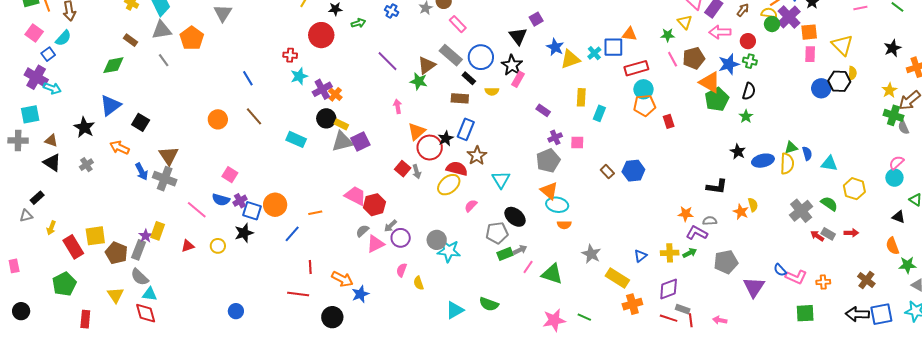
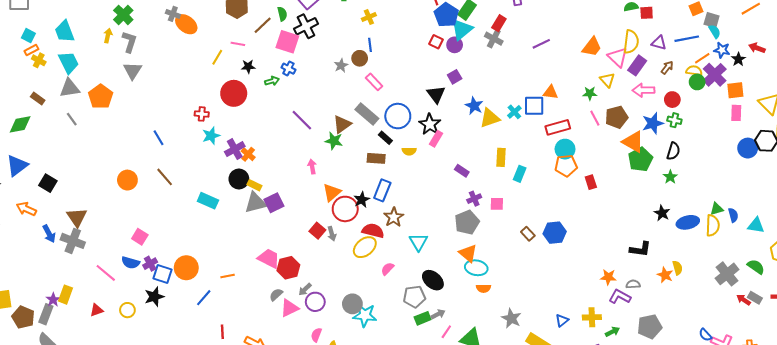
blue cross: (392, 11) -> (288, 69), moved
green arrow: (690, 253) -> (612, 332), moved

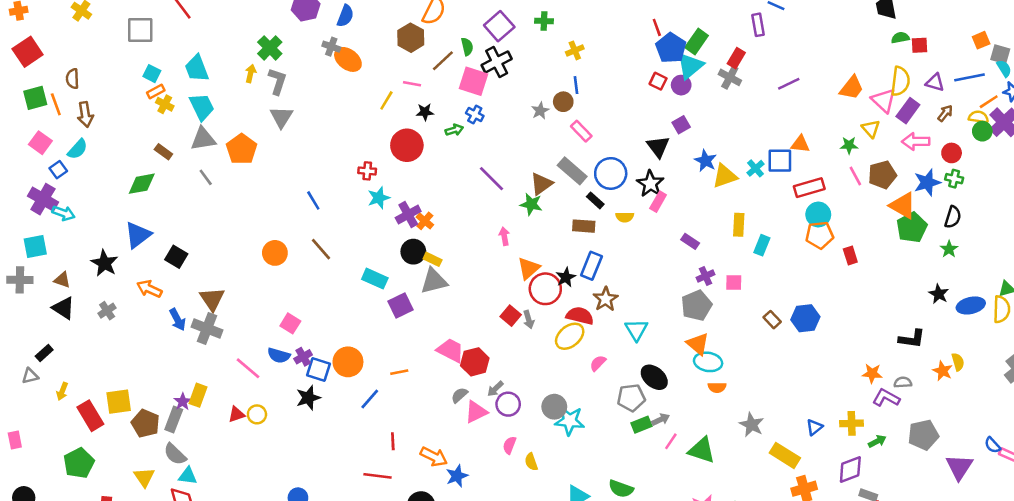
purple square: (274, 203) -> (400, 305), moved
yellow circle: (127, 310) -> (257, 414), moved

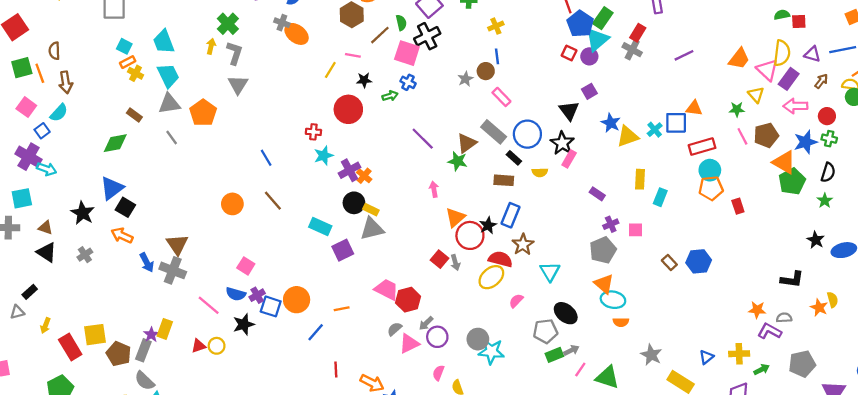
black square: (176, 257) -> (125, 207), moved
black star: (308, 398) -> (244, 324), moved

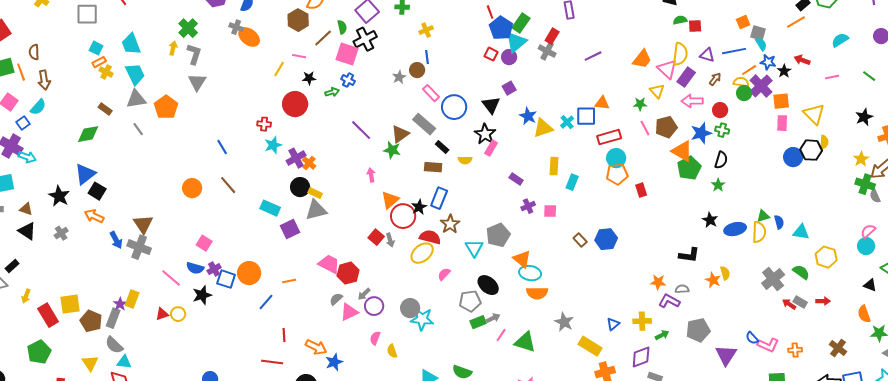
blue circle: (527, 134) -> (454, 107), moved
gray pentagon: (603, 250) -> (498, 235), moved
orange semicircle: (621, 322) -> (537, 293), size x1.5

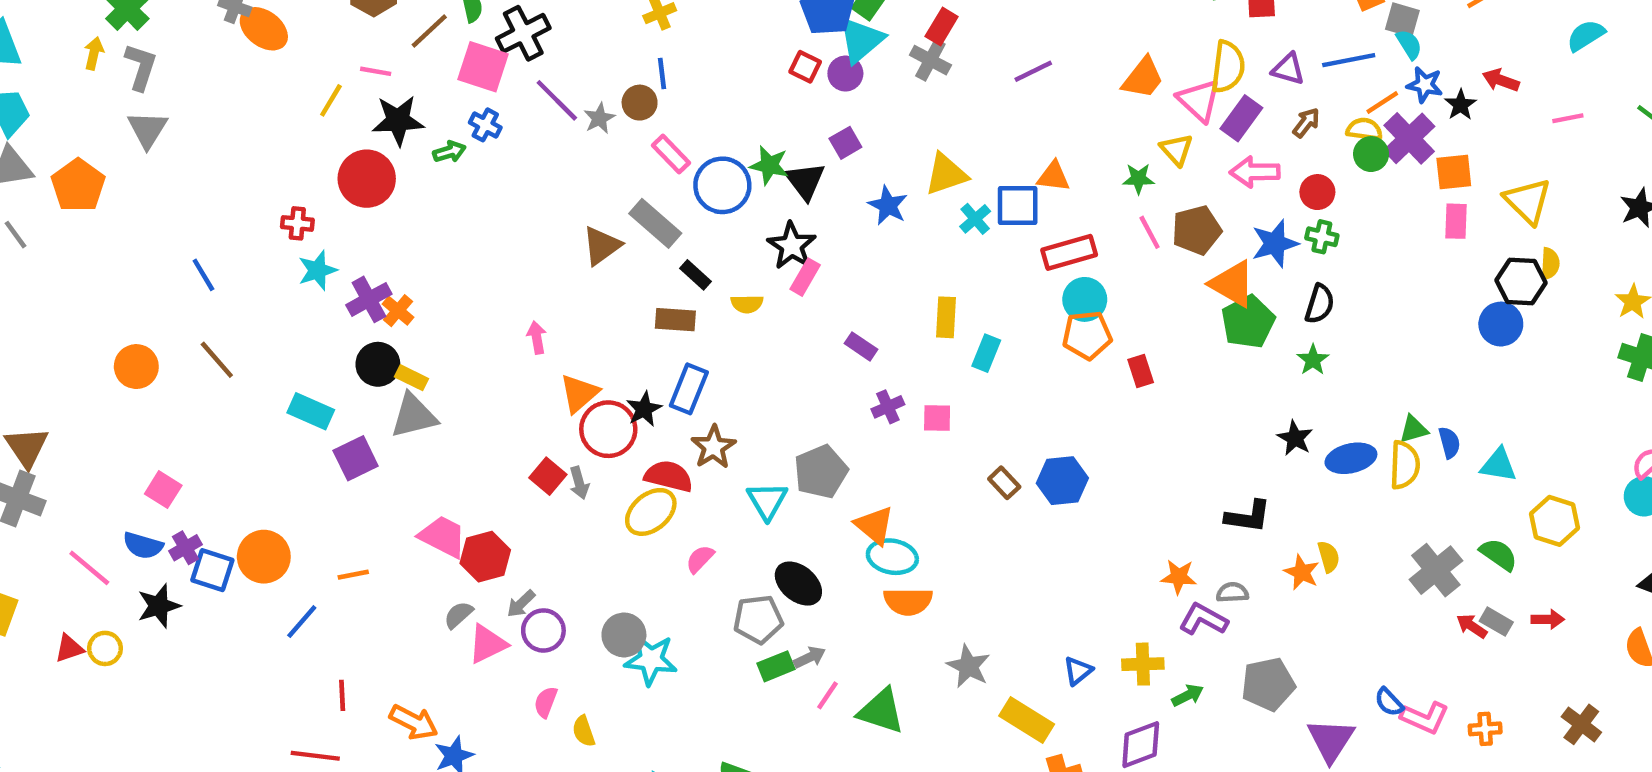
black star: (309, 78) -> (398, 120), size x1.6
yellow triangle: (543, 128) -> (946, 174), moved
purple line: (361, 130) -> (557, 100), moved
green star: (392, 150) -> (769, 165), moved
blue circle: (793, 157) -> (1501, 324), moved

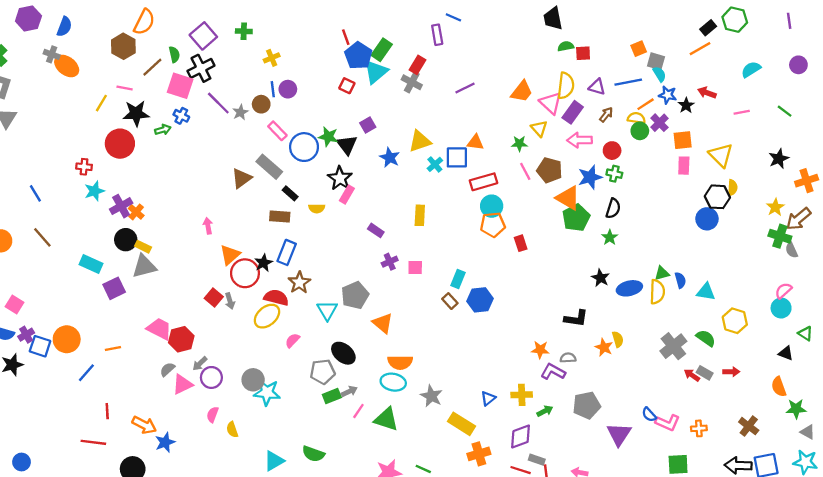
purple circle: (845, 74) -> (288, 89), moved
purple cross: (1409, 138) -> (659, 123), size x0.7
brown pentagon: (1197, 230) -> (549, 170), turned 30
cyan rectangle: (986, 353) -> (458, 279), moved
cyan ellipse: (892, 557) -> (393, 382), moved

